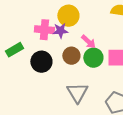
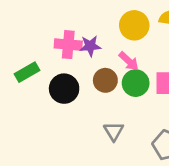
yellow circle: (68, 16) -> (134, 25), moved
gray triangle: (77, 93) -> (114, 131), size x0.7

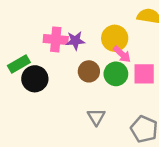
yellow circle: (134, 25) -> (115, 38), moved
pink arrow: (129, 61) -> (122, 54), moved
black circle: (64, 89) -> (35, 79), moved

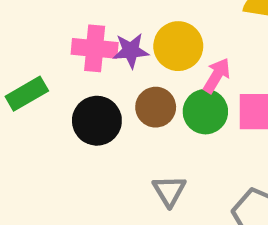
yellow circle: (115, 38) -> (178, 46), moved
pink arrow: (122, 54) -> (217, 75), turned -102
black circle: (35, 79) -> (97, 121), moved

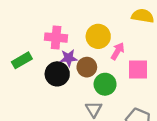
purple star: (131, 51) -> (69, 58), moved
green circle: (205, 112) -> (105, 84), moved

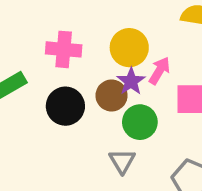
purple star: (69, 58) -> (131, 81), moved, turned -30

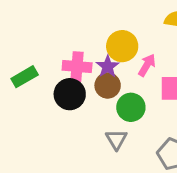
pink cross: (64, 49) -> (77, 67), moved
purple star: (131, 81) -> (108, 67), moved

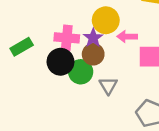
pink arrow: (147, 65) -> (127, 37), turned -120
green circle: (131, 107) -> (81, 72), moved
gray triangle: (116, 139) -> (108, 86), moved

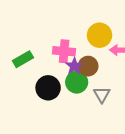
purple star: (93, 38) -> (74, 66), moved
black circle: (60, 62) -> (48, 88), moved

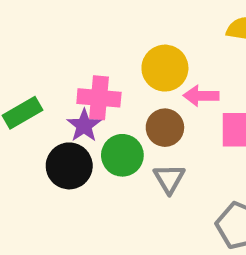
purple star: (74, 66) -> (84, 126), moved
brown circle: (88, 66) -> (165, 128), moved

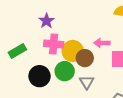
yellow circle: (165, 68) -> (73, 51), moved
purple star: (84, 126) -> (47, 21), moved

